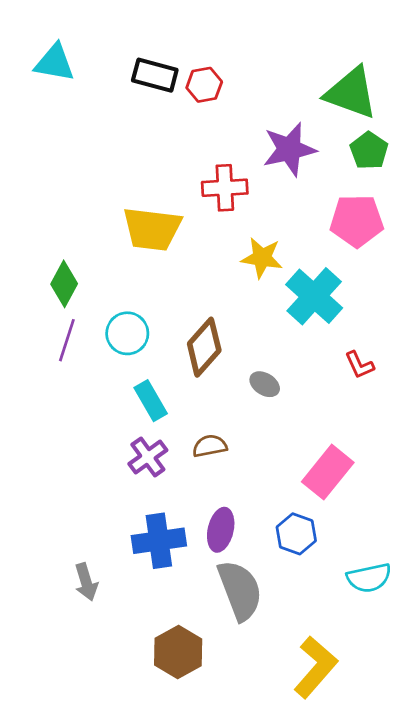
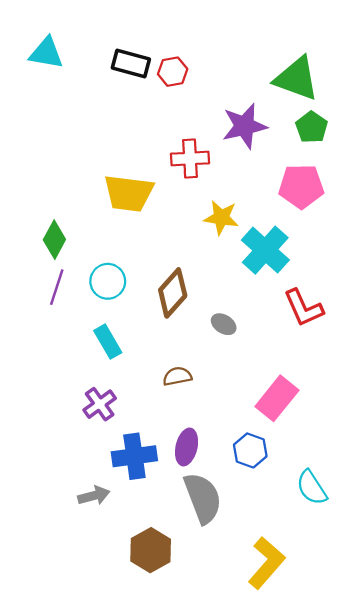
red L-shape: (359, 365) -> (304, 308), size x1.6
cyan rectangle: (151, 401) -> (108, 342), moved
purple cross: (148, 457) -> (100, 404), moved
cyan semicircle: (369, 578) -> (312, 488), turned 69
gray arrow: (86, 582) -> (94, 496), moved, turned -88

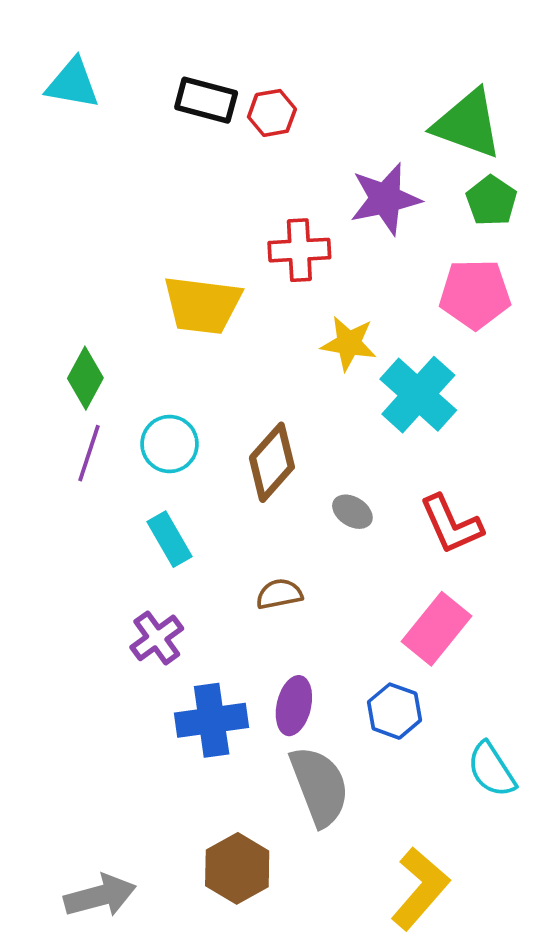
red L-shape: (304, 308) -> (451, 524), moved
gray arrow: (94, 496) -> (100, 896), moved, size x1.4

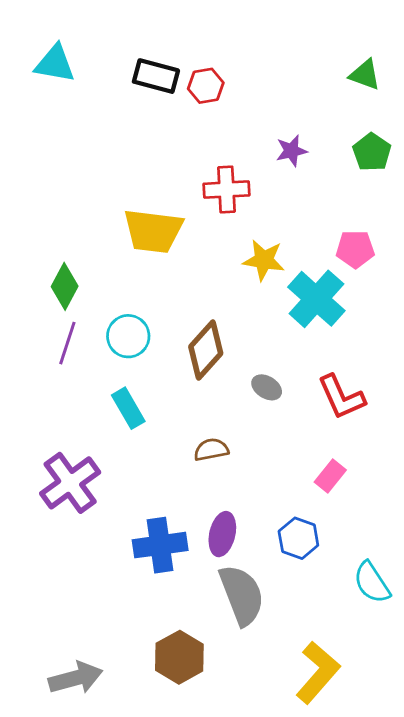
green triangle: (468, 124) -> (365, 75), moved, size x0.6
purple star: (385, 199) -> (292, 151), size x0.6
pink pentagon: (475, 294) -> (355, 249), moved, size x0.7
pink rectangle: (437, 629) -> (330, 476), size x0.6
purple cross: (157, 638) -> (70, 483), moved, size x1.5

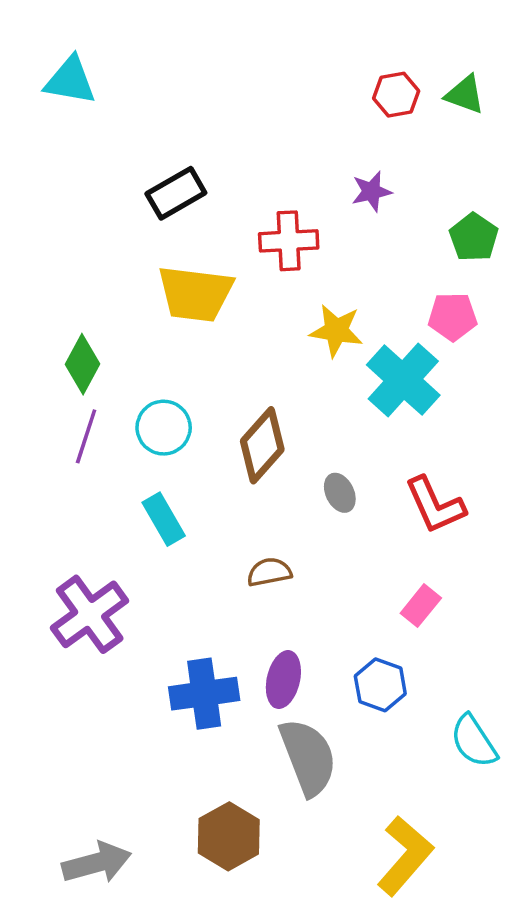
black rectangle: (156, 76) -> (176, 193), moved, turned -45
red hexagon: (206, 86) -> (396, 95), moved
green pentagon: (372, 152) -> (474, 237), moved
gray ellipse: (267, 387) -> (340, 493), turned 32

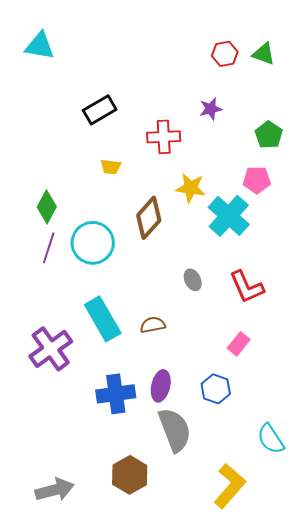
yellow trapezoid: (195, 294) -> (111, 167), size x0.5
cyan circle: (164, 428) -> (93, 243), size x1.4
brown diamond: (262, 445) -> (149, 218), moved
cyan rectangle: (164, 519) -> (103, 319), moved, size x1.5
cyan semicircle: (474, 741) -> (271, 439), moved

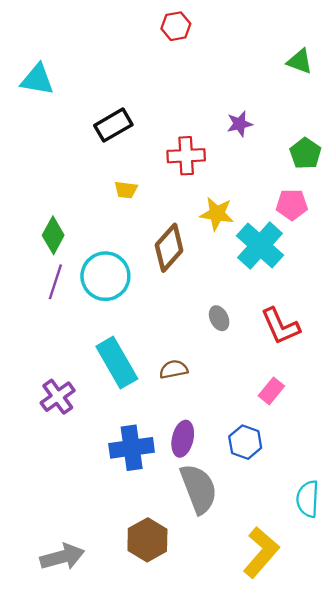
cyan triangle: (40, 46) -> (37, 80), moved
red hexagon: (225, 54) -> (176, 26), moved
purple cross: (51, 349) -> (58, 397), size x0.7
cyan semicircle: (271, 439) -> (308, 499), turned 36

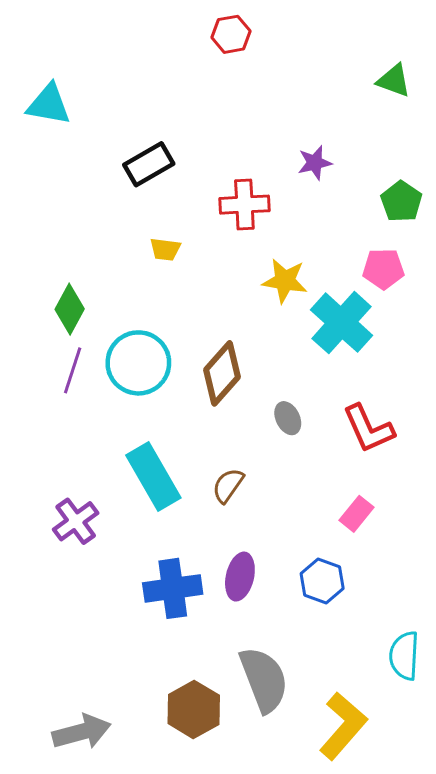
brown diamond: (169, 248) -> (222, 373), moved
brown semicircle: (174, 369) -> (228, 485), turned -44
gray semicircle: (199, 489) -> (264, 680), moved

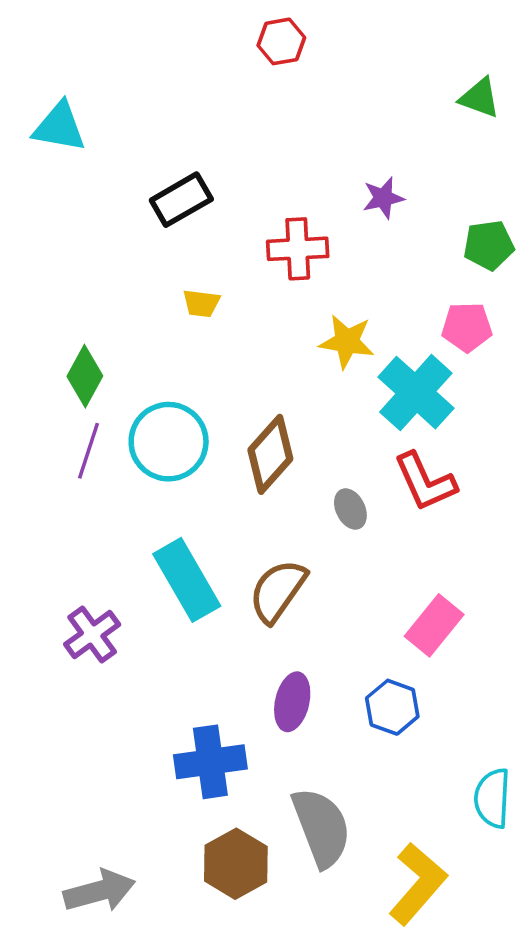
green pentagon: (401, 202) -> (489, 245), turned 30
red L-shape: (368, 429) -> (425, 482), moved
brown semicircle: (228, 485) -> (278, 591), size x1.5
pink rectangle: (356, 514) -> (434, 625), size x1.4
blue cross: (173, 588) -> (210, 762), moved

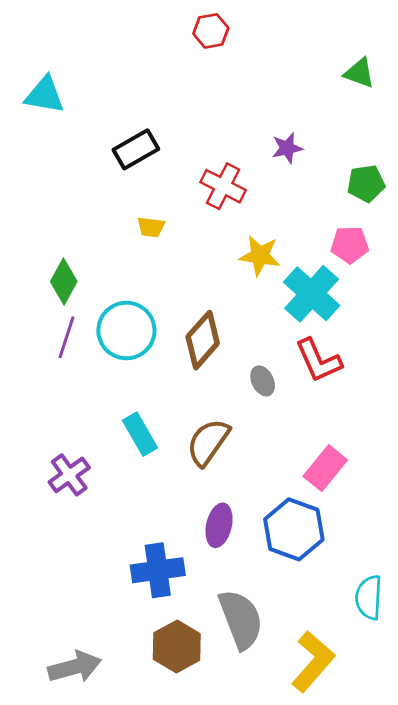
red cross: (298, 249) -> (223, 186), turned 30
cyan rectangle: (187, 580) -> (140, 434), size x0.7
blue hexagon: (392, 707) -> (294, 529), size x1.5

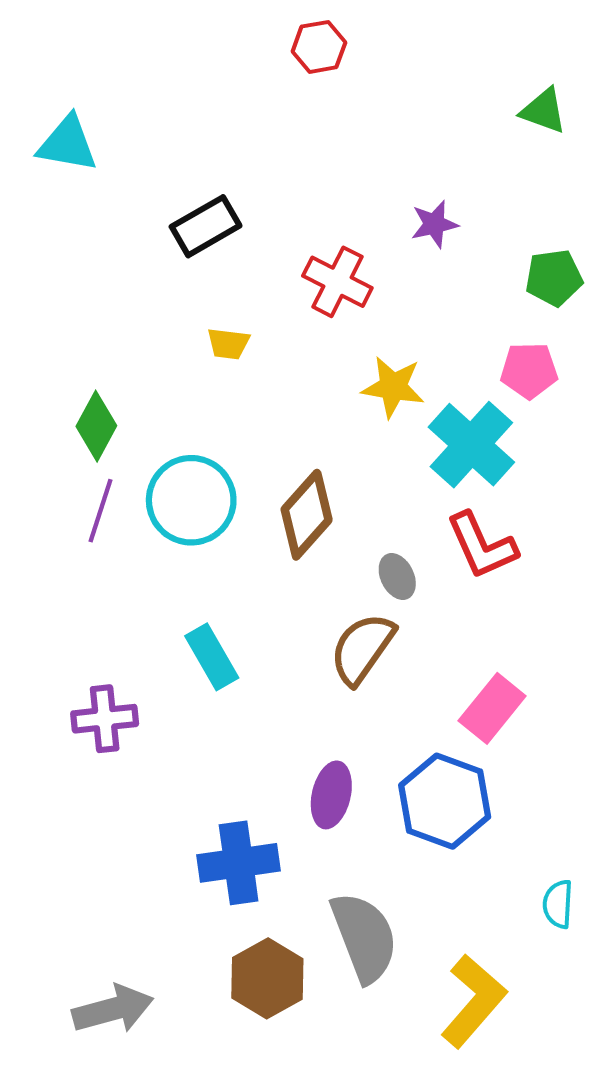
brown semicircle: (208, 442) -> (362, 649), moved
purple cross: (69, 475) -> (105, 719), turned 30
cyan semicircle: (369, 597) -> (558, 904), size x0.7

